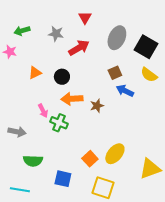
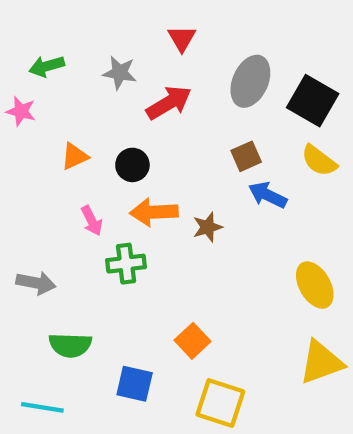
pink arrow: (43, 111) -> (92, 221), moved
green cross: (59, 123) -> (126, 264), turned -30
yellow ellipse: (115, 154) -> (315, 285), moved, turned -70

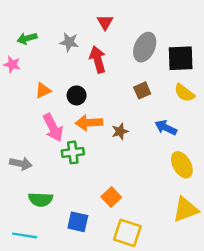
black square: (313, 101) -> (181, 58), turned -32
red arrow: (169, 103) -> (98, 59), turned -75
blue arrow: (268, 195) -> (166, 128), moved
pink arrow: (92, 221) -> (53, 128), size x1.6

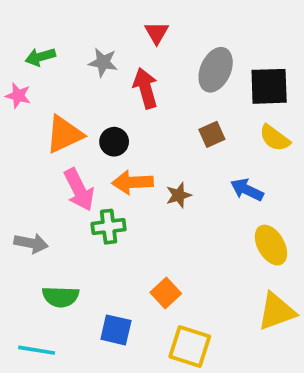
orange triangle: (43, 90) -> (64, 134), size x1.6

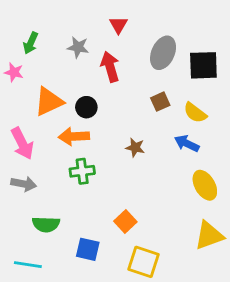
green arrow: (40, 57) -> (31, 43), turned -50
yellow semicircle: (275, 138) -> (195, 113), moved
orange arrow: (133, 182) -> (74, 136), moved
pink arrow: (79, 190) -> (22, 143), moved
brown star: (179, 195) -> (135, 148), turned 30

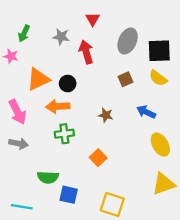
yellow semicircle: (195, 113) -> (158, 78), moved
orange square: (125, 221) -> (98, 158), moved
green semicircle: (46, 224) -> (48, 177), moved

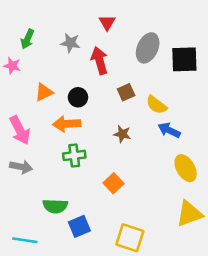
yellow semicircle: (158, 78) -> (156, 105), moved
orange triangle: (38, 79) -> (44, 92), size x0.7
brown square: (125, 79) -> (126, 92), moved
blue square: (69, 195) -> (79, 226), turned -36

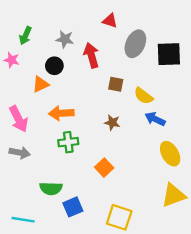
red triangle: (107, 23) -> (110, 21), moved, turned -42
brown square: (126, 92) -> (116, 84), turned 35
black circle: (78, 97) -> (54, 66), moved

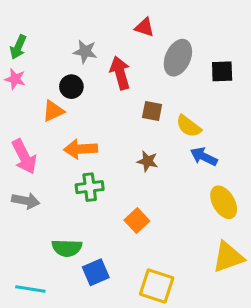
green arrow: (25, 36) -> (18, 47), moved
black square: (169, 54) -> (222, 71), size x0.7

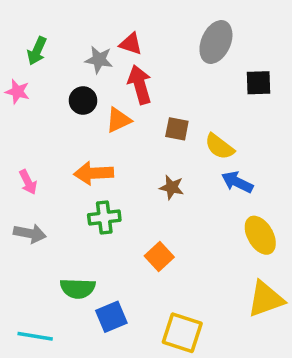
red triangle: (144, 27) -> (131, 44), moved
green arrow: (18, 47) -> (37, 51), moved
gray ellipse: (178, 58) -> (216, 42), moved
orange triangle: (53, 111) -> (118, 120), moved
pink arrow: (24, 157) -> (28, 182), size x0.6

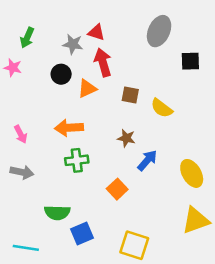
blue arrow: (237, 182) -> (147, 160), moved, turned 105

